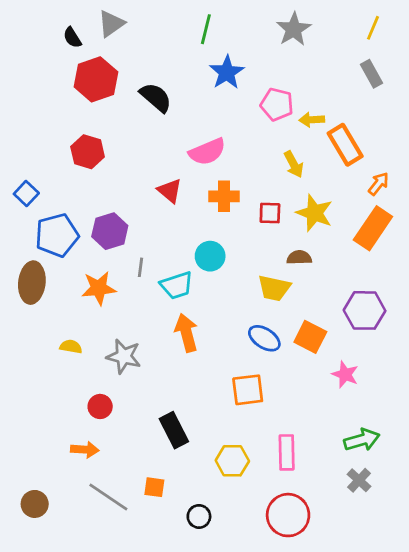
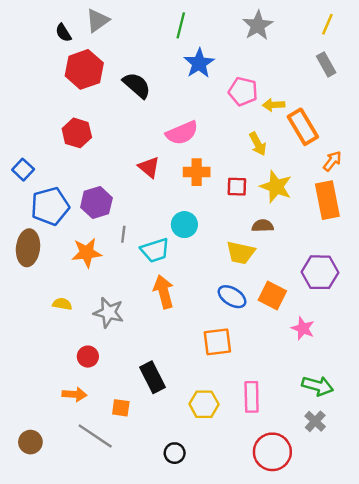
orange rectangle: (373, 228) -> (327, 200), turned -45
green arrow: (362, 440) -> (318, 386), turned 32
orange square: (154, 487) -> (121, 408), moved
red circle: (288, 515) -> (272, 452), moved

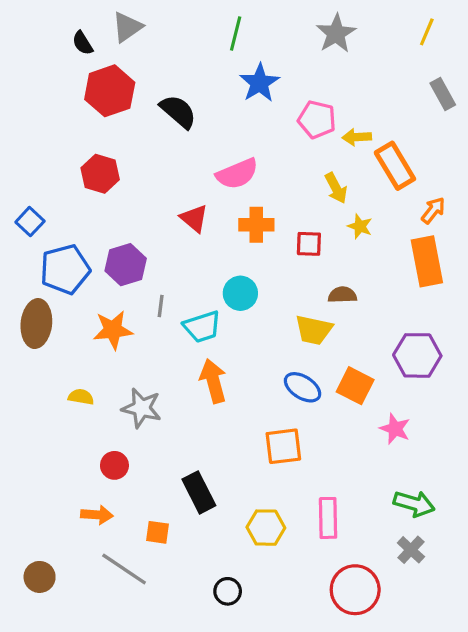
gray rectangle: (326, 64) -> (443, 94), moved
yellow star: (276, 187) -> (360, 226), moved, size x0.6

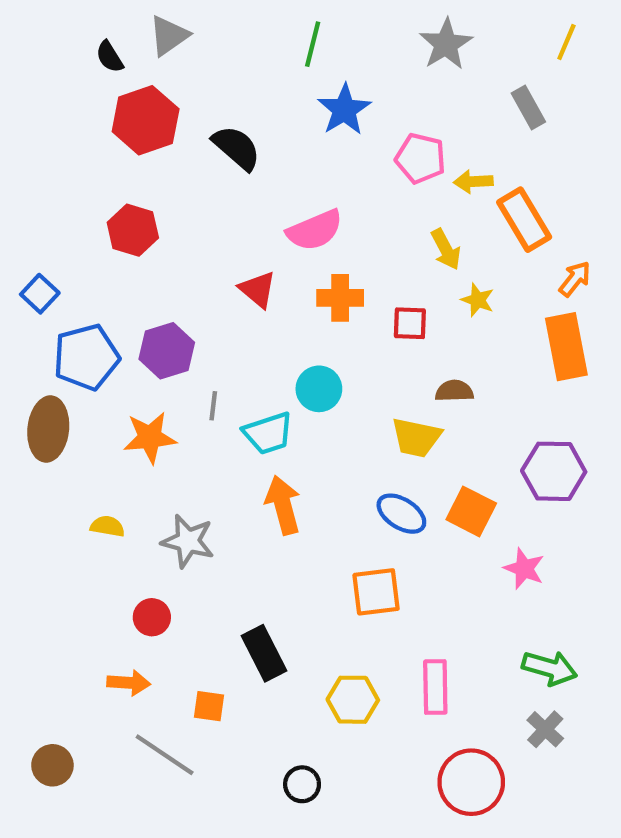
gray rectangle: (443, 94) -> (528, 108), moved

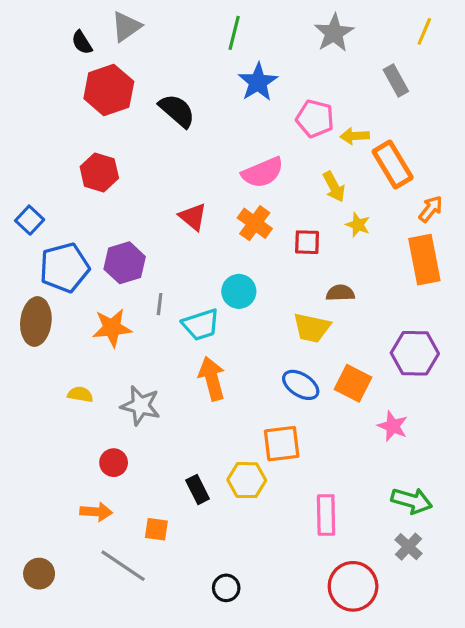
pink semicircle: (315, 230) -> (263, 172), moved
orange cross: (340, 298) -> (255, 223), turned 36
black rectangle: (264, 653) -> (198, 490), size x0.7
yellow hexagon: (353, 700) -> (247, 480), moved

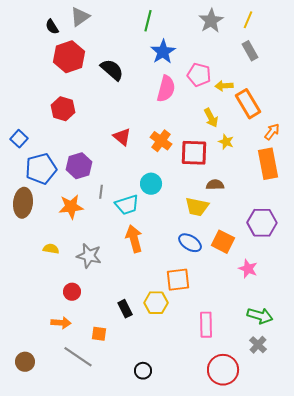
yellow line: (424, 31) -> (248, 20), moved
pink semicircle: (263, 172) -> (166, 89), moved, turned -52
red square: (307, 242) -> (194, 153), size x1.6

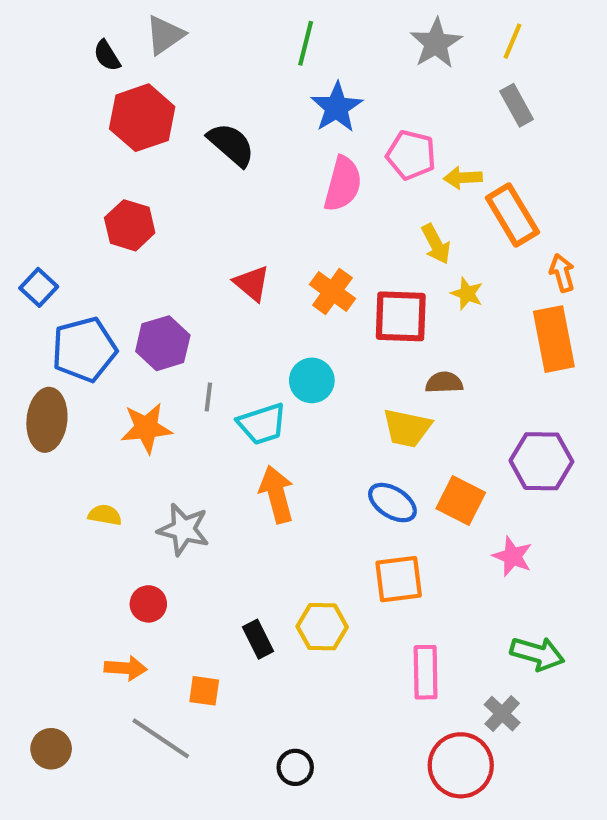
orange arrow: (272, 132) -> (562, 273), turned -54
orange square: (178, 280) -> (399, 579), moved
gray cross: (258, 345) -> (502, 714), moved

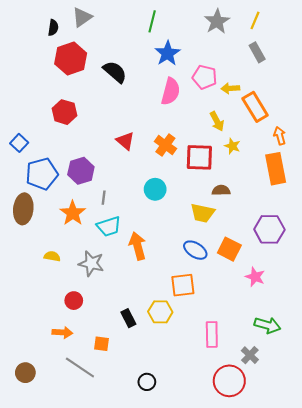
black semicircle: (107, 56) -> (53, 28), turned -140
cyan trapezoid: (262, 424) -> (109, 226), moved
orange star: (146, 428) -> (73, 213), turned -30
orange square: (399, 579) -> (183, 285), moved

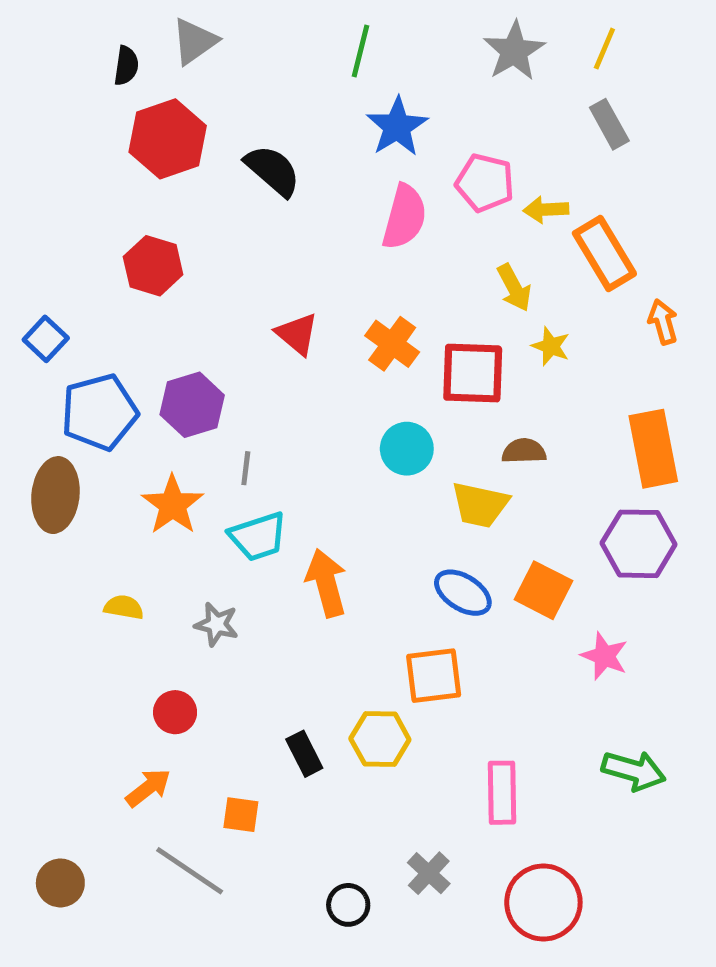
orange rectangle: (276, 169) -> (653, 449), moved
cyan circle: (155, 189) -> (407, 449), moved
gray star: (91, 263) -> (216, 624), size x0.7
orange arrow: (62, 332) -> (148, 788), turned -42
gray cross: (250, 355) -> (429, 873), moved

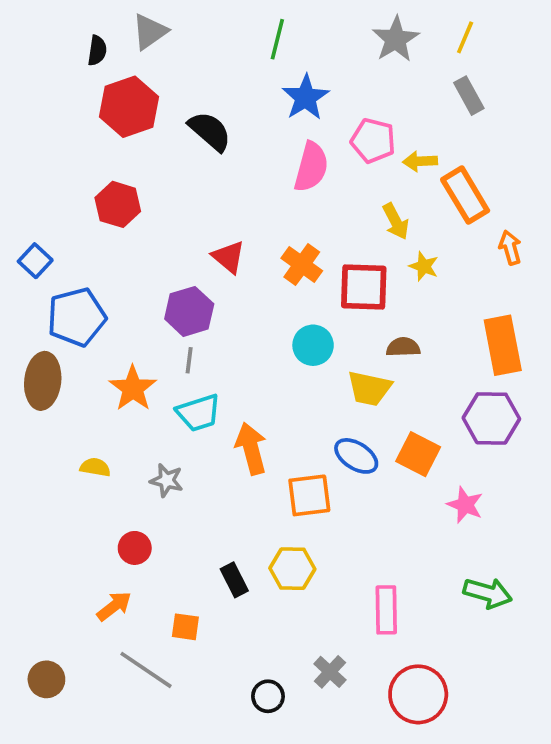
purple hexagon: (192, 405) -> (189, 311), moved
orange square: (434, 676) -> (309, 495), moved

